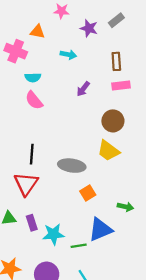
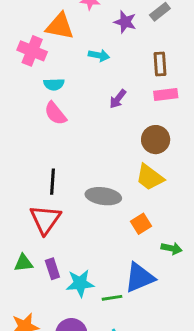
orange triangle: (37, 32) -> (60, 26), size x1.5
orange square: (88, 193) -> (141, 224), moved

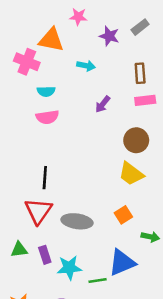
pink semicircle: (55, 113) -> (47, 117), turned -60
gray ellipse: (103, 196) -> (77, 221), moved

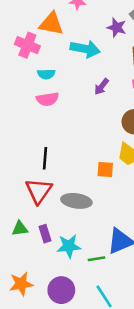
purple star: (109, 36) -> (117, 28), moved
cyan arrow: (86, 66) -> (85, 49), size x1.6
orange square: (123, 215) -> (105, 170), moved, turned 36

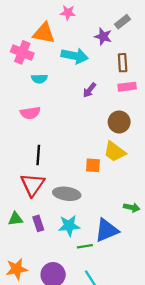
pink semicircle: (48, 99) -> (30, 113), moved
cyan star: (69, 246) -> (69, 226), moved

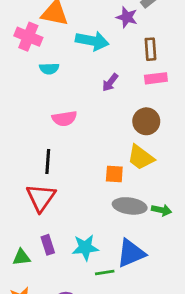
pink semicircle: (30, 113) -> (64, 119), moved
gray ellipse: (67, 194) -> (130, 206), moved
green arrow: (132, 207) -> (162, 210), moved
green triangle: (15, 219) -> (21, 257), moved

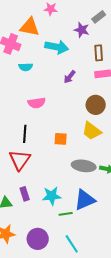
orange square: (114, 174) -> (61, 139), moved

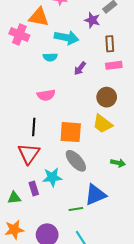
cyan semicircle: (26, 67) -> (50, 57), moved
orange square: (61, 139) -> (71, 132), size x1.6
gray ellipse: (84, 166) -> (76, 161), moved, turned 40
cyan star: (52, 196) -> (52, 177), moved

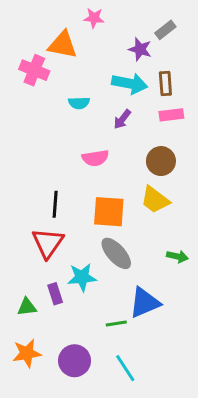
cyan arrow: (67, 38) -> (130, 84), moved
pink semicircle: (46, 95) -> (95, 158), moved

